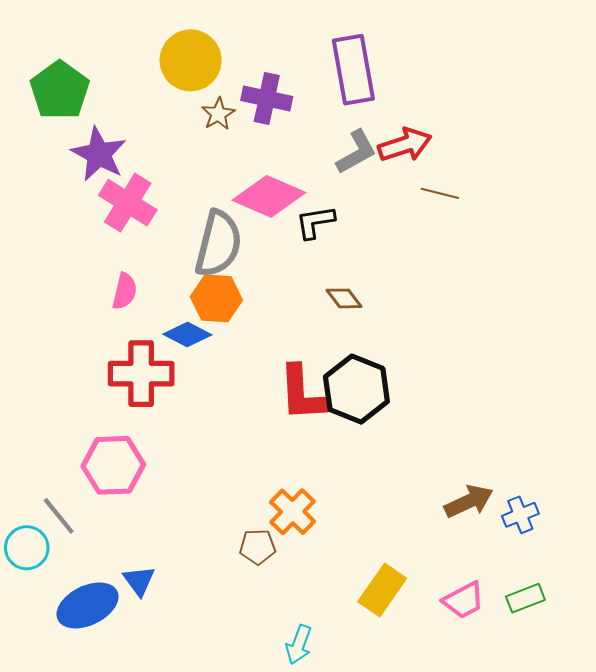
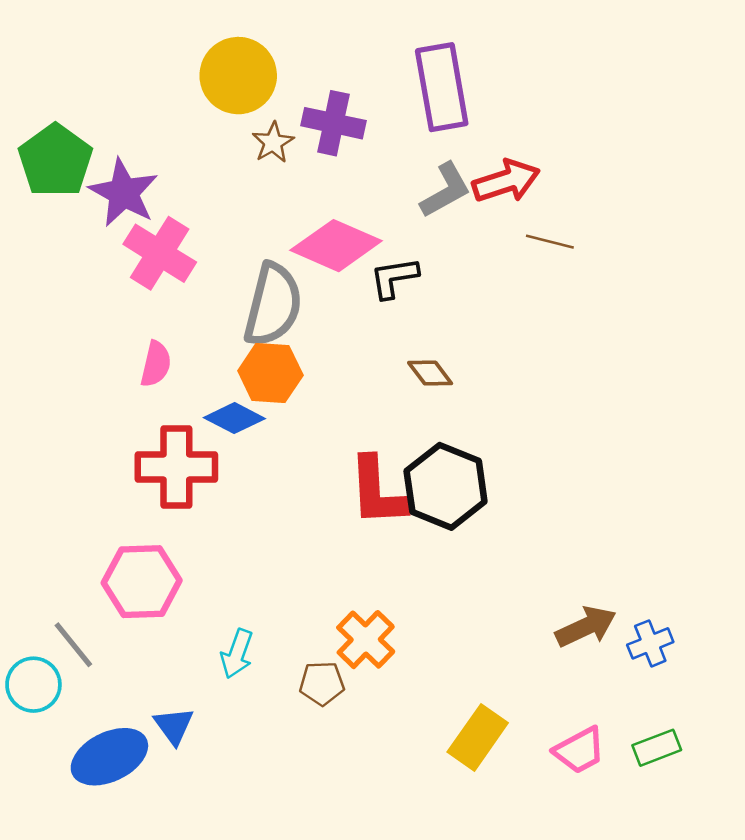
green pentagon: (60, 90) -> (55, 161), moved
cyan arrow: (299, 645) -> (237, 654), moved

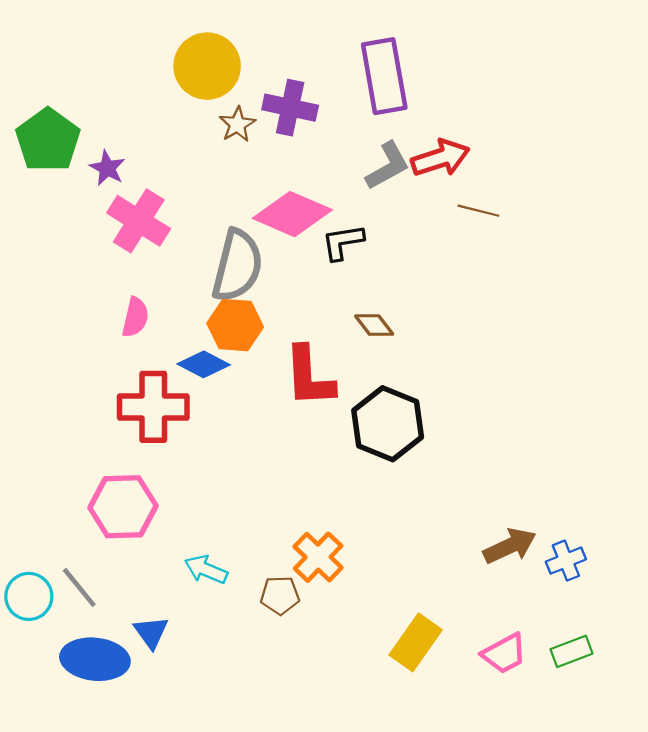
purple star: (124, 193) -> (107, 168), size x0.6
red L-shape: (377, 491) -> (309, 377), moved
gray line: (73, 645) -> (79, 587), moved
cyan arrow: (237, 654) -> (206, 569), turned 93
blue ellipse: (109, 757) -> (95, 659), turned 32

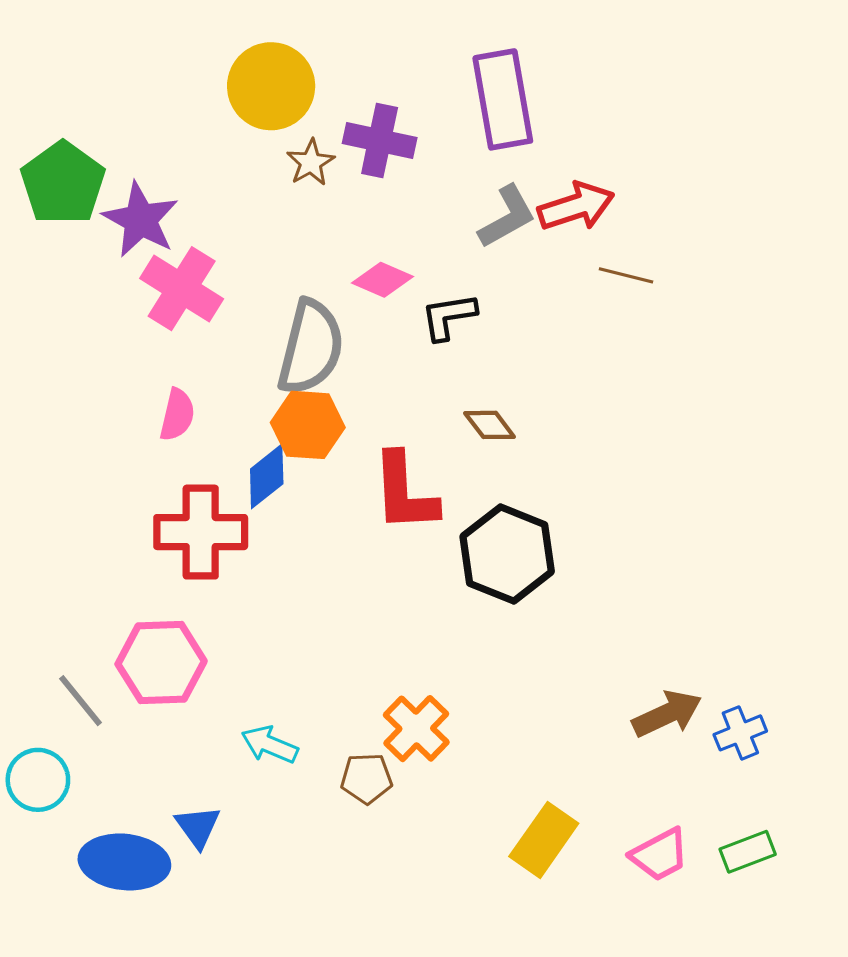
purple star: (107, 168) -> (141, 220), size x1.6
pink diamond: (292, 214) -> (383, 280), size x0.6
blue diamond: (204, 364) -> (267, 476), turned -66
gray line: (79, 587) -> (80, 701), moved

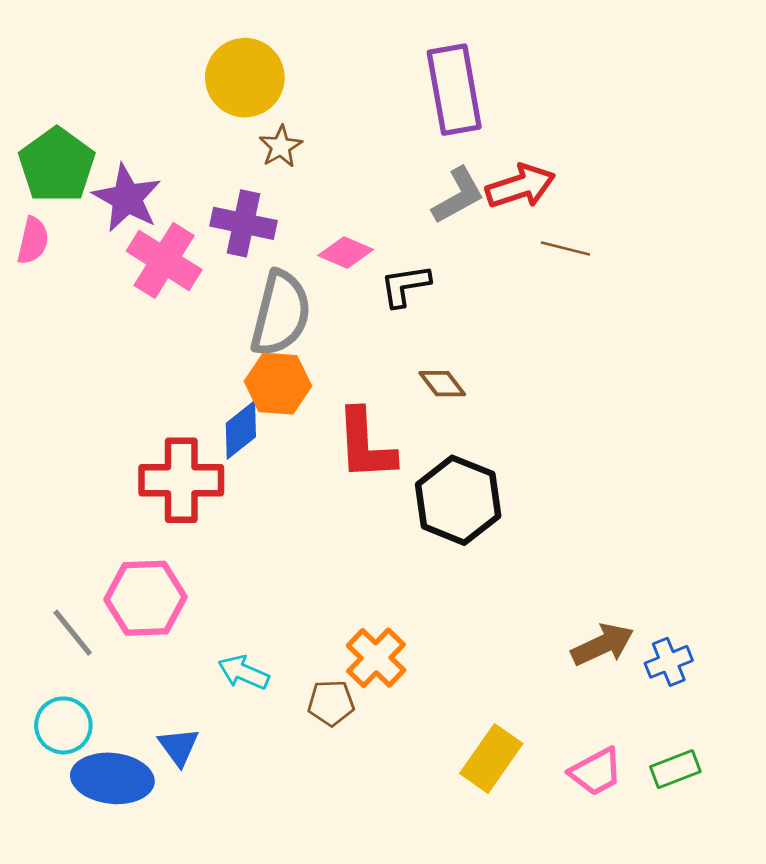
purple cross: (380, 140) -> (244, 223), moved
pink semicircle: (177, 415) -> (33, 241), moved
cyan circle: (38, 780) -> (63, 725), moved

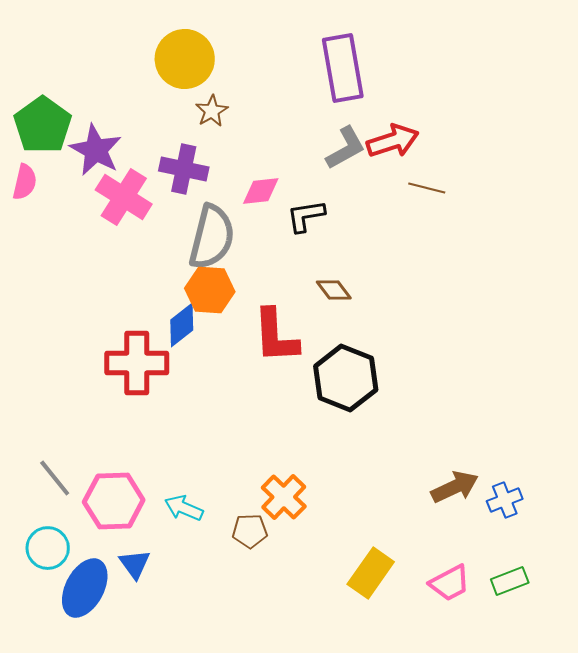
pink diamond: (346, 253) -> (261, 191), turned -30
pink hexagon: (146, 598) -> (114, 501), moved
blue ellipse: (112, 778) -> (85, 588), turned -68

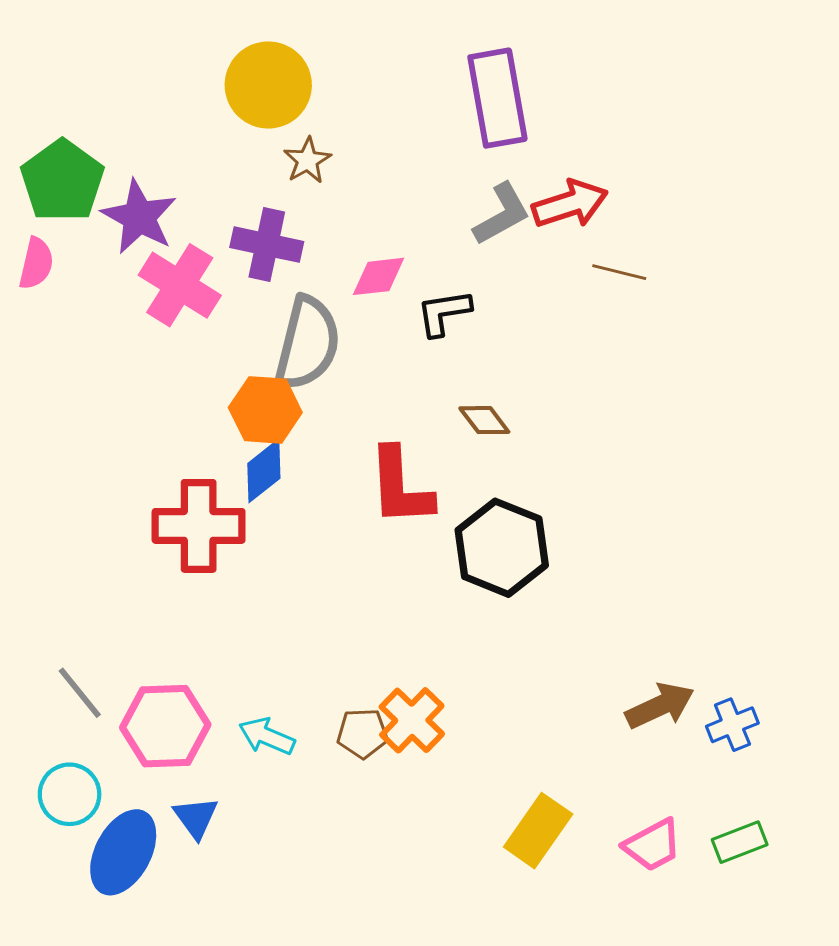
orange hexagon: (210, 290) -> (265, 410), moved
brown pentagon: (250, 531) -> (363, 733), moved

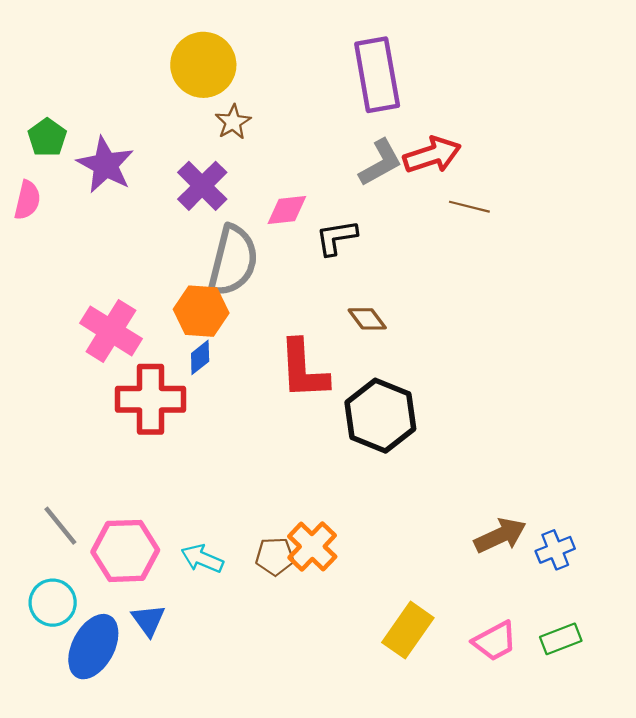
green pentagon: (62, 181) -> (47, 137), size x0.6
purple cross: (267, 245) -> (202, 186), turned 33
pink cross: (180, 285) -> (111, 331), moved
blue diamond: (264, 471) -> (200, 357), size x0.7

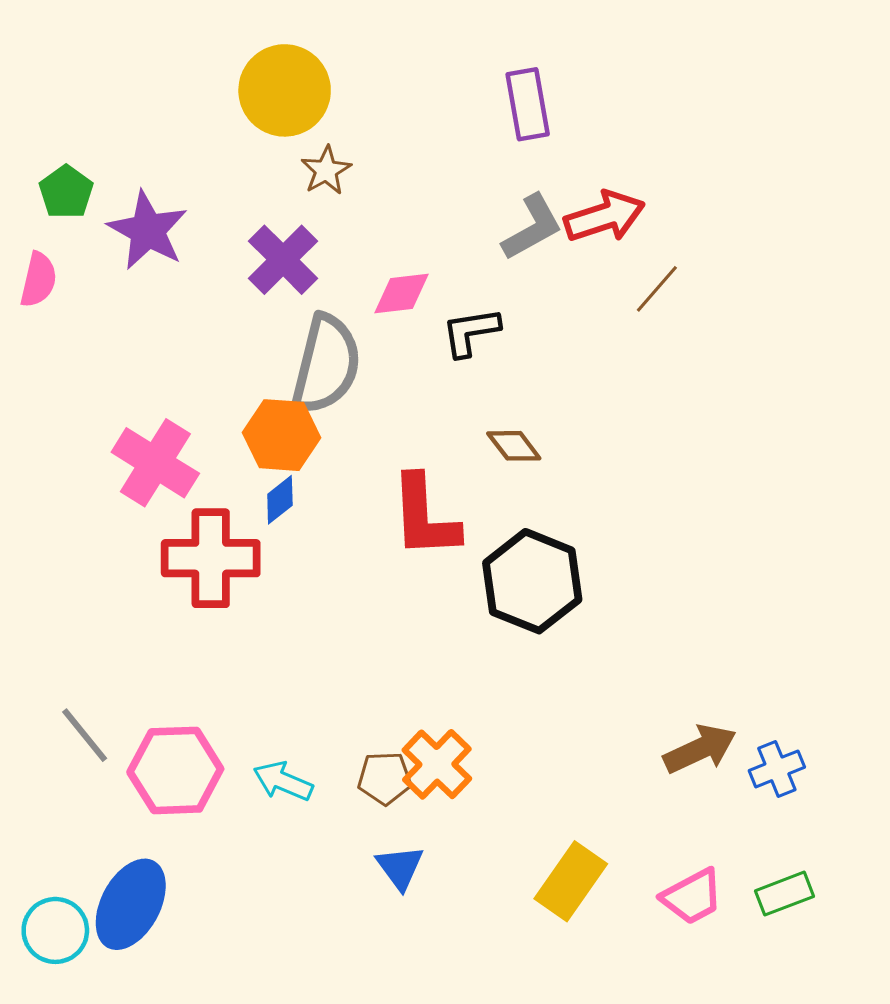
purple rectangle: (377, 75) -> (528, 104), size x0.7
brown line: (469, 207) -> (657, 289), turned -63
cyan circle: (53, 603) -> (55, 930), moved
blue triangle: (148, 620) -> (400, 867), moved

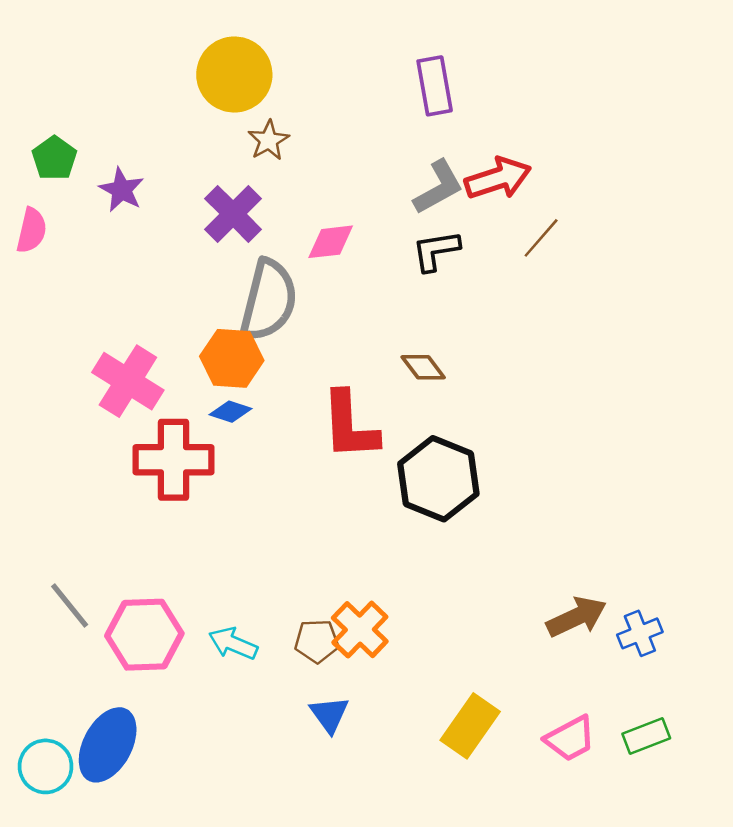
purple star: (148, 230) -> (122, 190), size x0.7
black L-shape: (471, 332) -> (436, 251), moved
blue diamond: (280, 500) -> (231, 412), turned 57

